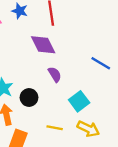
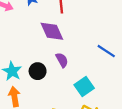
black circle: (29, 98) -> (38, 71), moved

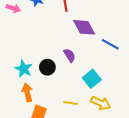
purple diamond: (52, 31) -> (84, 27), moved

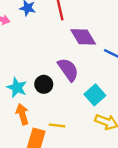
purple semicircle: (69, 55) -> (68, 70), size x1.5
yellow line: (71, 103) -> (57, 125), moved

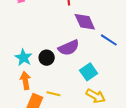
purple semicircle: (68, 70) -> (69, 48), turned 95

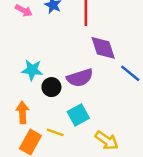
cyan star: (24, 58) -> (32, 70), moved, turned -30
cyan square: (89, 72) -> (78, 115), moved

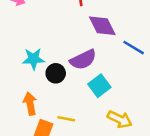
cyan square: (78, 115) -> (99, 86), moved

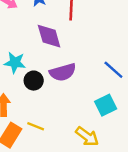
purple diamond: (102, 26) -> (49, 36), moved
cyan square: (99, 86) -> (106, 105), moved

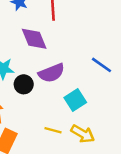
cyan square: (106, 105) -> (75, 100), moved
yellow line: (36, 126) -> (53, 130), moved

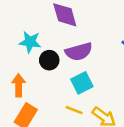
cyan square: (75, 100) -> (82, 83), moved

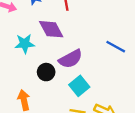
cyan star: (30, 42) -> (25, 44), moved

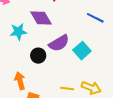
blue line: (116, 47) -> (95, 18), moved
cyan square: (79, 86) -> (82, 51), moved

